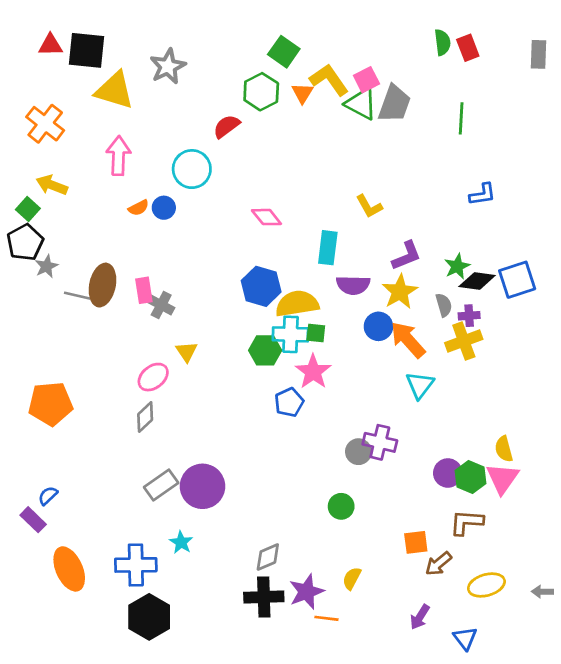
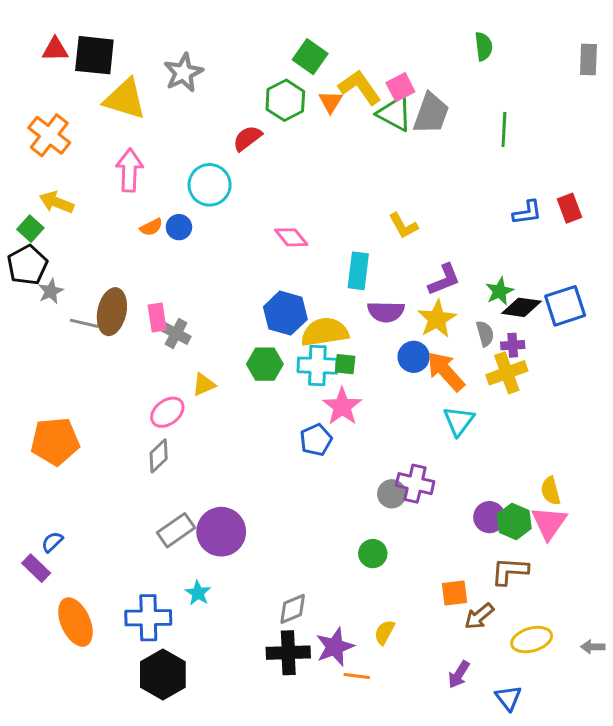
red rectangle: (468, 48) -> (570, 208), moved
green hexagon: (265, 350) -> (265, 364), moved
yellow triangle: (186, 352) -> (204, 385), turned 40

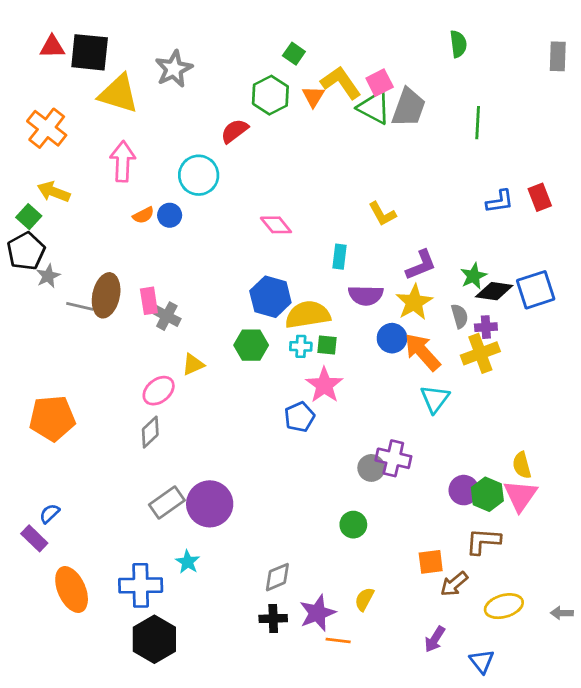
green square: (310, 57) -> (294, 54), size x0.7
cyan rectangle: (358, 271) -> (340, 257), size x0.7
cyan cross: (317, 366) -> (301, 346), size x0.6
black cross: (288, 653) -> (273, 619), size x0.7

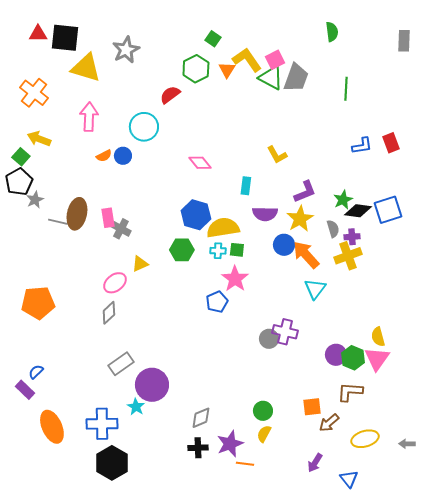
purple circle: (210, 504) -> (152, 385), moved
green circle: (353, 525) -> (263, 411), moved

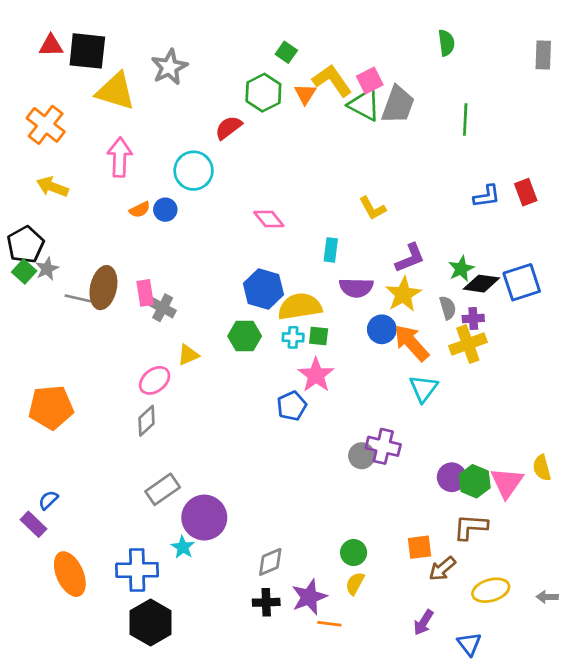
green square: (21, 157) -> (24, 271), moved
yellow semicircle: (378, 337) -> (542, 468), moved

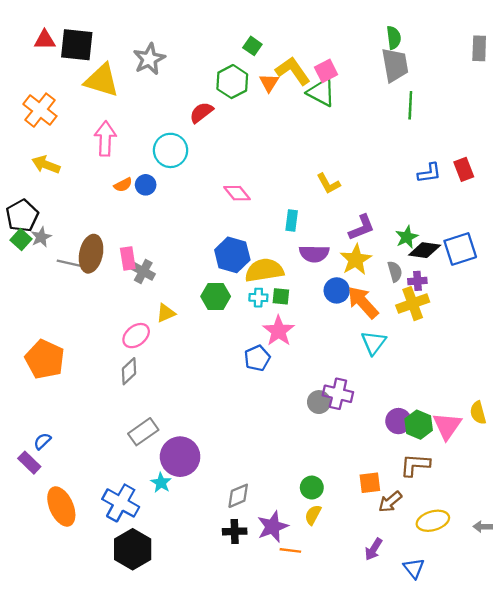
gray trapezoid: (398, 105) -> (395, 65), moved, turned -30
orange pentagon: (51, 407) -> (45, 359), turned 30
blue cross: (137, 570) -> (121, 503), turned 30

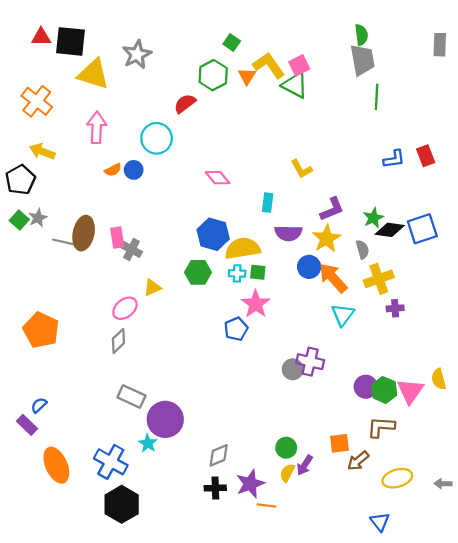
black pentagon: (22, 216) -> (20, 180), moved
purple cross: (417, 281) -> (395, 308), moved
gray rectangle: (143, 432) -> (131, 397), turned 60
purple arrow: (374, 549) -> (305, 465), moved

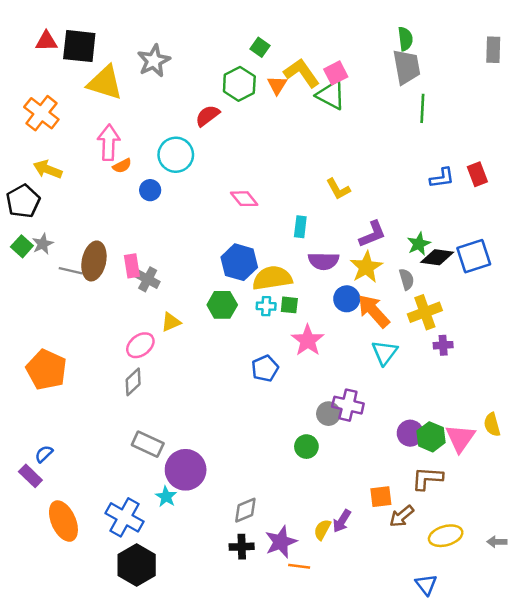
orange semicircle: (113, 170) -> (122, 166), moved
pink star: (256, 304) -> (308, 340), moved
green circle: (286, 448) -> (306, 447), moved

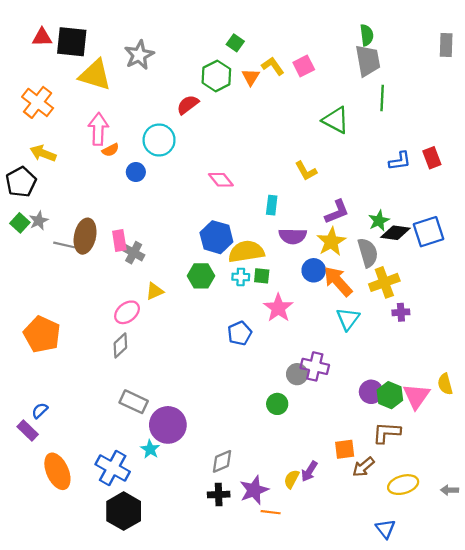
yellow L-shape: (302, 73) -> (273, 66), size x0.7
green triangle: (331, 95) -> (336, 120), moved
gray semicircle: (407, 279) -> (368, 253), size x1.5

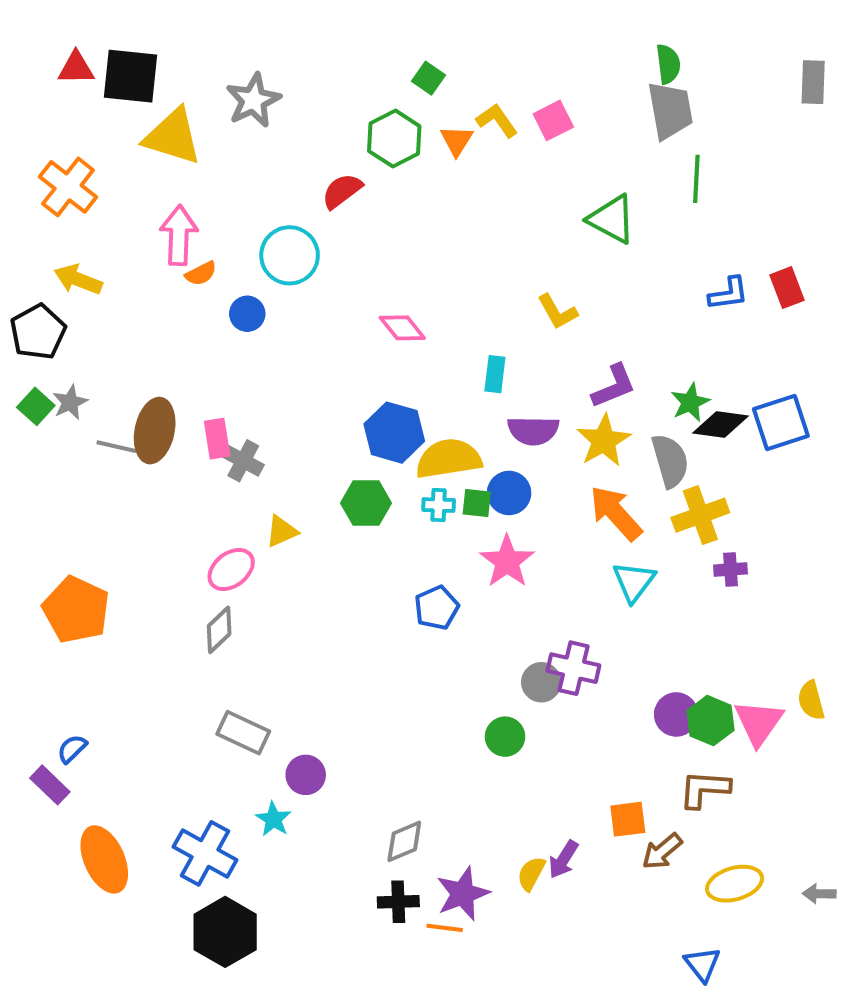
blue circle: (314, 270) -> (509, 493), moved
purple circle: (168, 425) -> (306, 775), size x0.6
orange line: (271, 512) -> (445, 928), moved

